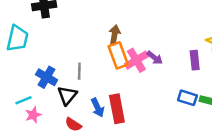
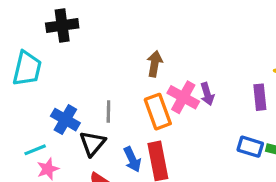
orange rectangle: (118, 55) -> (158, 112), moved
purple arrow: (155, 58) -> (207, 94), turned 35
pink cross: (136, 60) -> (183, 97), turned -30

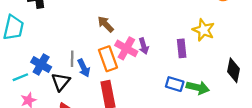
brown arrow: (155, 64) -> (106, 24), turned -54
cyan line: (35, 150) -> (20, 77), moved
blue arrow: (132, 159) -> (84, 68), moved

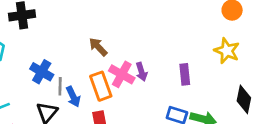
yellow star: (204, 30) -> (227, 51), moved
blue cross: (41, 65) -> (42, 72), moved

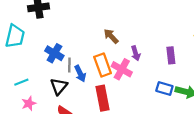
brown arrow: (98, 47) -> (111, 36), moved
pink cross: (122, 74) -> (122, 69), moved

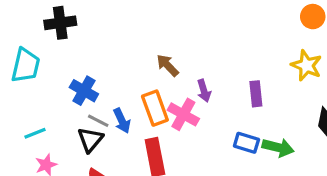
gray line: (69, 65) -> (98, 121), moved, turned -64

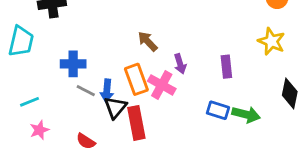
blue cross: (84, 91) -> (73, 64), turned -30
blue arrow: (122, 121) -> (107, 91), turned 30
black triangle: (90, 140) -> (115, 107), moved

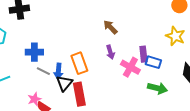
brown arrow: (148, 41) -> (110, 27), moved
pink cross: (162, 85) -> (130, 67), moved
blue rectangle: (218, 110) -> (153, 62), moved
pink star: (39, 130) -> (34, 99), moved

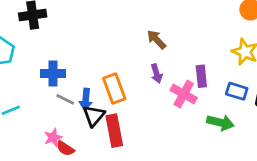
blue rectangle: (153, 62) -> (237, 91), moved

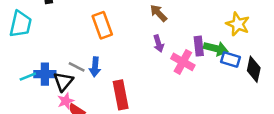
blue cross: (53, 74) -> (45, 74), moved
orange rectangle: (114, 89) -> (102, 25), moved
black triangle: (94, 116) -> (63, 81), moved
green arrow: (220, 123) -> (216, 49), moved

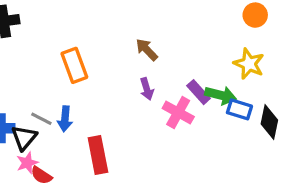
purple rectangle: (199, 46) -> (199, 92), turned -36

